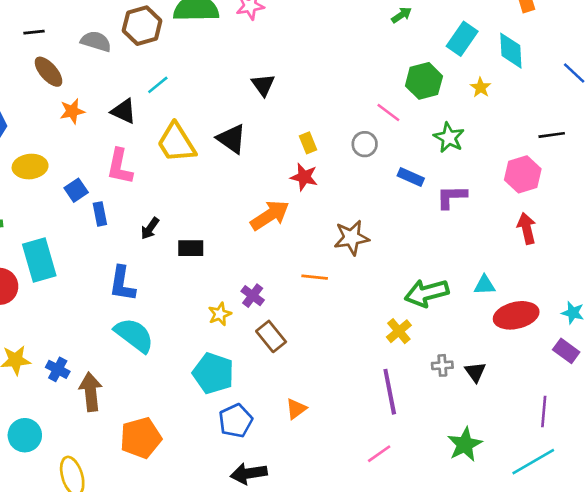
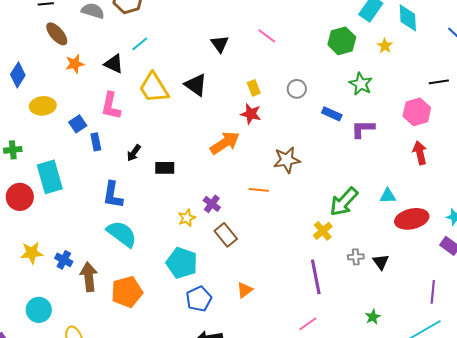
pink line: (388, 113) -> (267, 36), moved
green arrow: (427, 293) -> (344, 202), turned -32
orange pentagon: (141, 438) -> (127, 292), moved
green star: (465, 444) -> (373, 317), size x0.6

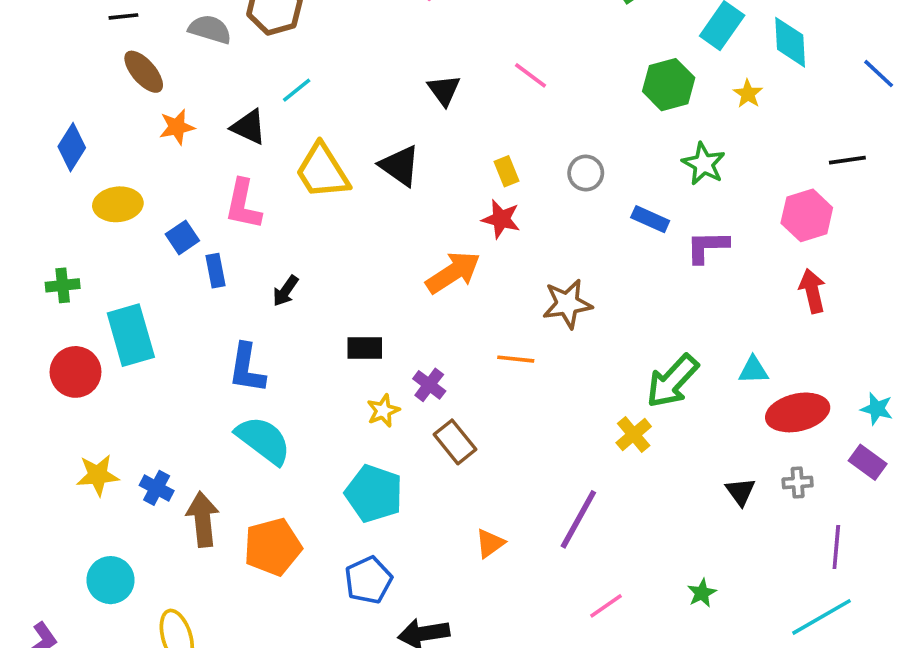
black rectangle: (165, 168) -> (365, 348), moved
gray cross: (356, 257) -> (798, 482), moved
purple line: (316, 277) -> (578, 519), moved, turned 40
blue pentagon: (199, 299) -> (368, 580), moved
green star: (373, 317) -> (702, 593), moved

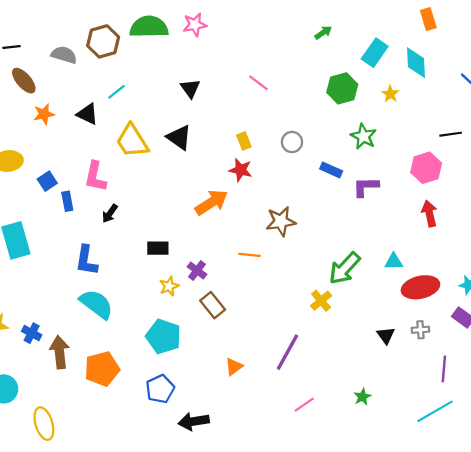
black triangle: (444, 90) -> (190, 88), moved
pink L-shape: (243, 204) -> (95, 177), moved

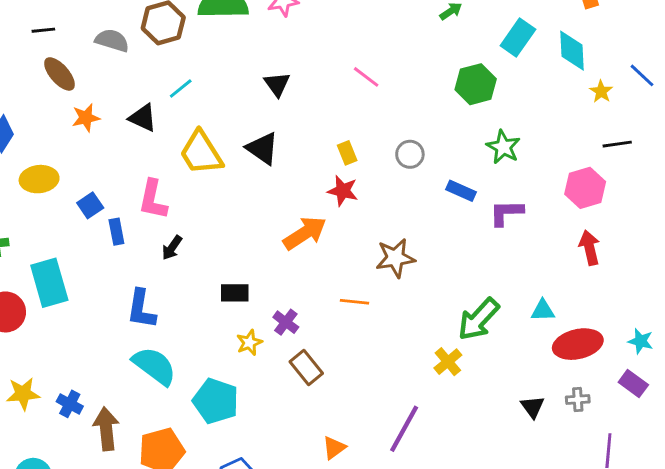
yellow star: (390, 94) -> (601, 91), moved
cyan pentagon: (163, 336) -> (216, 401), moved

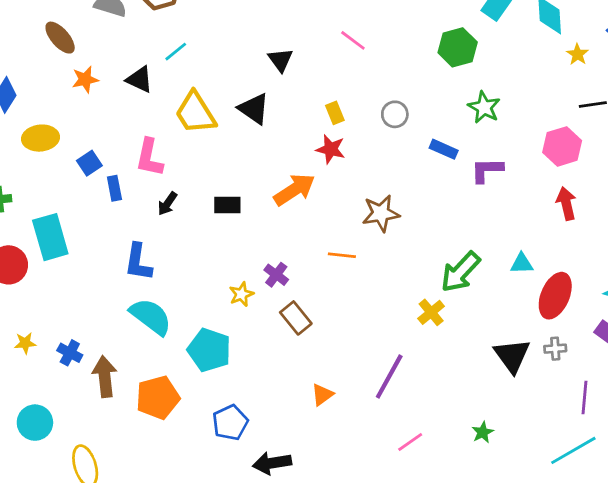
black triangle: (277, 84) -> (280, 60), moved
black rectangle: (235, 293) -> (227, 205), moved
red ellipse: (578, 344) -> (555, 296), turned -54
yellow star: (23, 394) -> (25, 343), size x0.7
black triangle: (533, 407) -> (512, 356), size x1.6

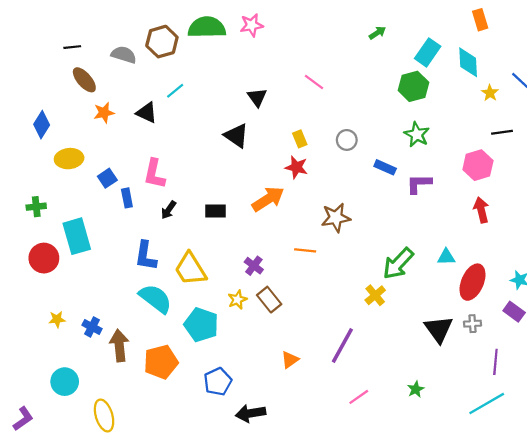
green hexagon: (458, 47) -> (413, 86), moved
yellow trapezoid: (195, 113) -> (190, 269), moved
yellow star: (241, 294) -> (237, 300), moved

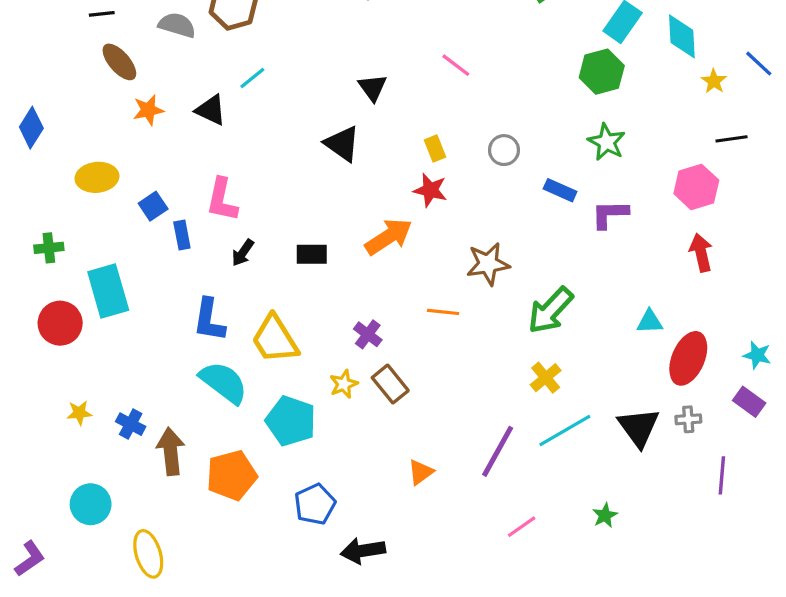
blue diamond: (42, 125) -> (31, 128), moved
green arrow: (398, 264) -> (550, 310), moved
cyan line: (487, 403) -> (565, 431), moved

